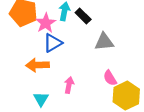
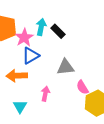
gray triangle: (104, 42) -> (65, 67), moved

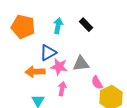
black rectangle: (58, 31) -> (86, 25), moved
pink star: (24, 38) -> (59, 67), moved, turned -30

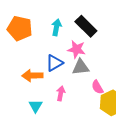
black rectangle: (86, 25) -> (86, 26), size x1.5
blue triangle: (48, 53) -> (54, 63), moved
pink star: (59, 67) -> (76, 49), moved

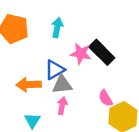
black rectangle: (86, 26) -> (102, 52), moved
gray triangle: (81, 67) -> (62, 85), moved

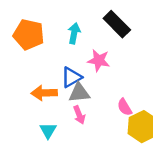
black rectangle: (102, 52) -> (117, 24), moved
pink arrow: (62, 106) -> (79, 115), turned 147

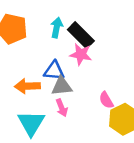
black rectangle: (117, 24) -> (81, 35), moved
blue triangle: (71, 77) -> (54, 71), turned 35
cyan triangle: (48, 130) -> (31, 123), size x1.6

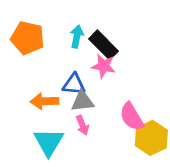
pink semicircle: (106, 100) -> (132, 117), size x1.5

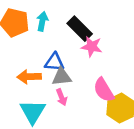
cyan arrow: (77, 37) -> (42, 21), moved
pink star: (104, 66) -> (92, 47), moved

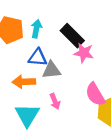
blue triangle: (54, 62) -> (38, 58), moved
gray triangle: (62, 77) -> (51, 70), moved

